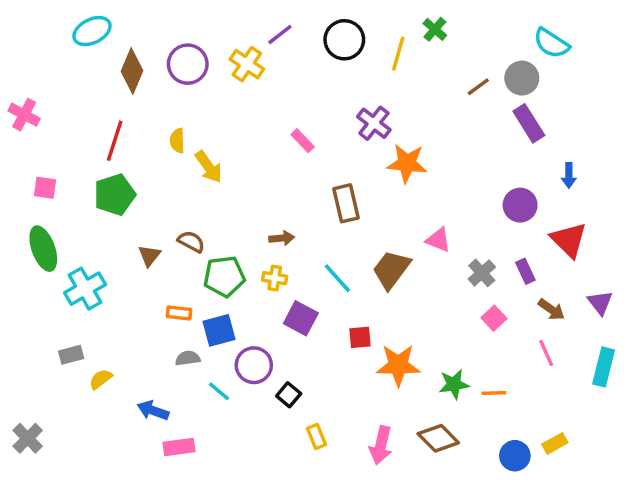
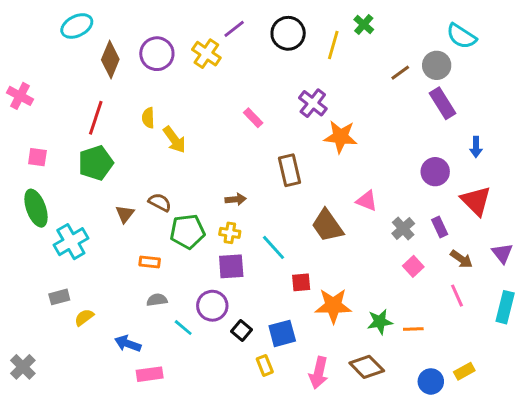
brown trapezoid: (391, 269) -> (327, 226), turned -72
cyan line: (337, 278) -> (273, 247), moved
purple square: (301, 318) -> (231, 266), moved, turned -32
blue square: (219, 330) -> (282, 333), moved

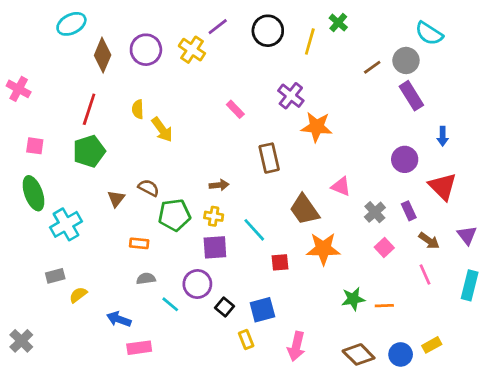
orange star: (333, 306) -> (323, 249), moved
brown diamond: (367, 367) -> (359, 354), moved

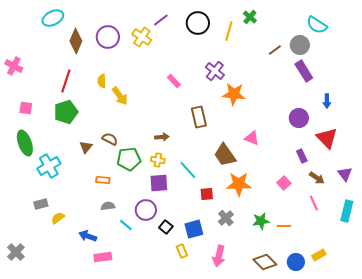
gray cross: (375, 212) -> (226, 218), moved

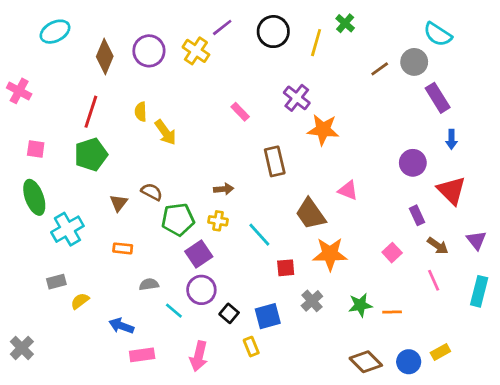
cyan ellipse: (53, 18) -> (55, 32), moved
purple rectangle: (304, 71) -> (438, 98), moved
orange rectangle: (103, 180) -> (123, 248), moved
purple square: (159, 183) -> (199, 254), moved, turned -30
pink arrow: (219, 256) -> (199, 356), moved

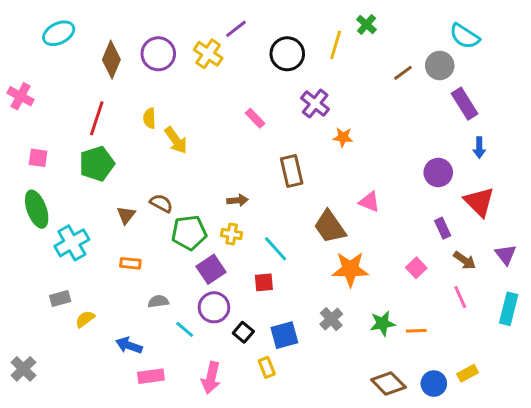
black circle: (273, 32) -> (287, 54), moved
orange star: (323, 130) -> (343, 137), size x0.6
red square: (286, 268) -> (264, 282), moved

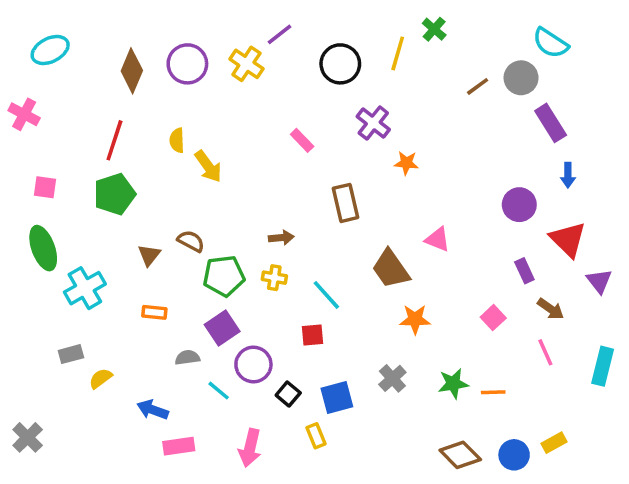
cyan ellipse: (59, 33) -> (50, 50), moved
purple triangle: (506, 255) -> (599, 281), moved
purple square: (211, 269) -> (222, 328), moved
orange star: (350, 269) -> (415, 319), size x0.7

